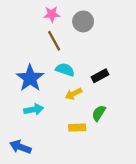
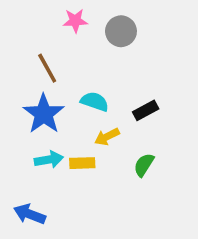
brown line: (54, 41) -> (47, 68), moved
yellow rectangle: (77, 128) -> (82, 163), moved

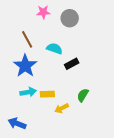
cyan semicircle: (95, 102) -> (54, 49), moved
black rectangle: (146, 110) -> (72, 64), moved
yellow arrow: (107, 137) -> (62, 108), moved

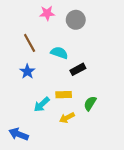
blue star: (25, 66) -> (27, 71), size x0.6
cyan arrow: (28, 92) -> (42, 104), moved, turned 147
yellow rectangle: (47, 94) -> (64, 95), moved

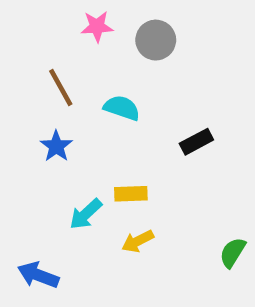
black rectangle: (78, 69) -> (196, 142), moved
green semicircle: (90, 103) -> (233, 252), moved

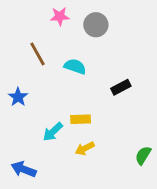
blue star: (56, 146) -> (18, 97), moved

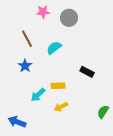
cyan semicircle: (75, 66) -> (54, 48), turned -56
black rectangle: (121, 87) -> (87, 72), moved, turned 56
blue star: (18, 97) -> (25, 66), moved

